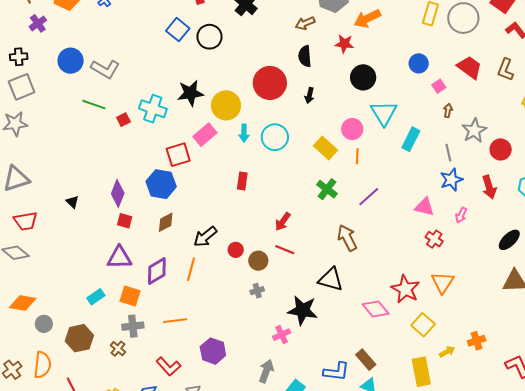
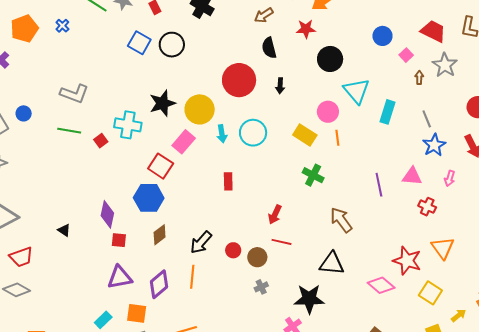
blue circle: (71, 61) -> (24, 113), moved, size x0.6
gray star: (474, 130) -> (445, 65), moved
red square: (178, 155) -> (161, 166), turned -30
purple line: (369, 197) -> (379, 185), moved, turned -50

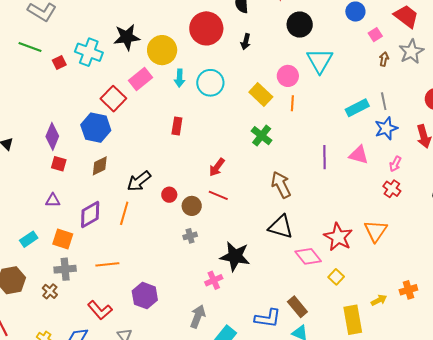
cyan rectangle: (387, 112) -> (357, 108), moved, turned 35
red cross: (427, 207) -> (392, 189), moved
black triangle: (332, 264) -> (281, 227), moved
purple triangle: (120, 277) -> (53, 200), size x0.6
yellow square: (430, 293) -> (336, 277), moved, size x0.7

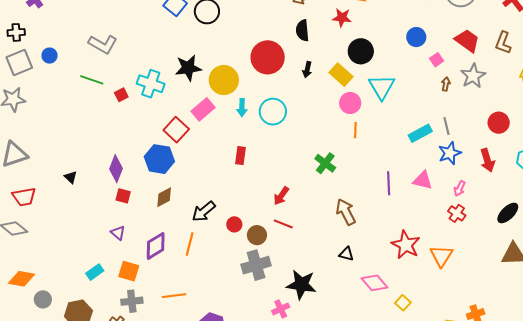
yellow rectangle: (261, 95) -> (341, 75), moved
purple triangle: (53, 200) -> (118, 233), turned 42
black triangle: (281, 227) -> (346, 254), size x0.6
gray cross: (190, 236) -> (256, 265), size x2.0
red star: (338, 237) -> (406, 245), moved

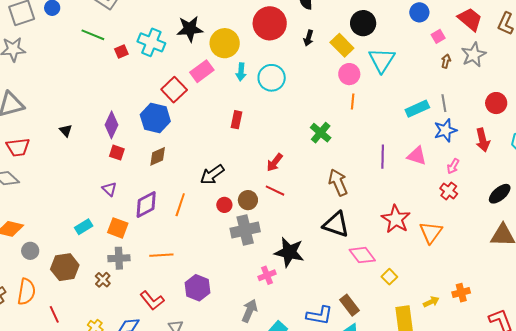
black arrow: (204, 211) -> (212, 175), moved
red circle: (234, 224) -> (224, 205), moved
black triangle: (346, 254) -> (336, 224), size x1.8

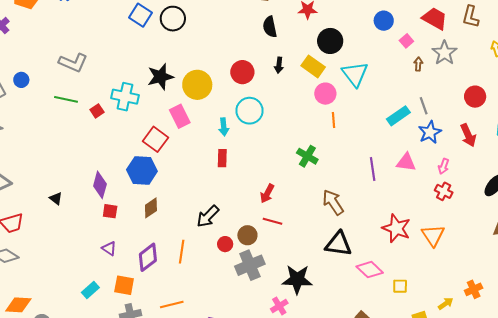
red circle: (270, 23) -> (242, 72), moved, size x0.7
pink rectangle: (202, 71) -> (180, 116), turned -70
cyan arrow: (241, 72) -> (224, 127), moved
yellow square: (389, 277) -> (400, 286), turned -35

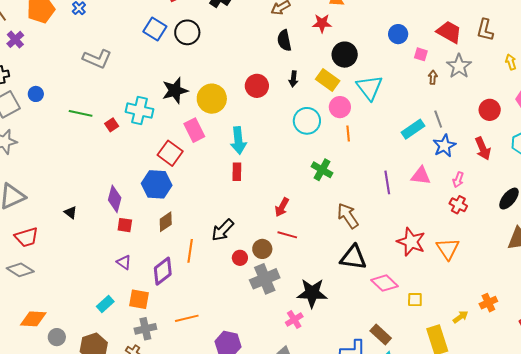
pink square: (406, 41) -> (421, 54), turned -32
gray L-shape: (73, 63) -> (97, 59), moved
cyan circle: (249, 111) -> (307, 121), moved
cyan arrow: (224, 127) -> (238, 141), size x1.5
orange line: (182, 252) -> (190, 251), moved

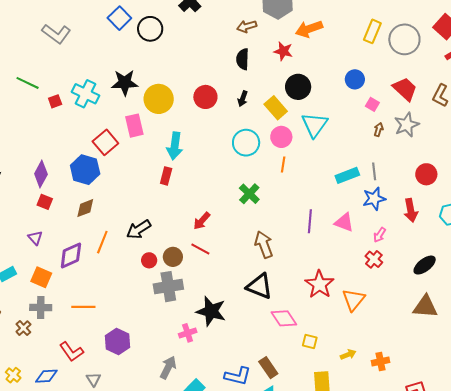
yellow arrow: (461, 317) -> (348, 355), moved

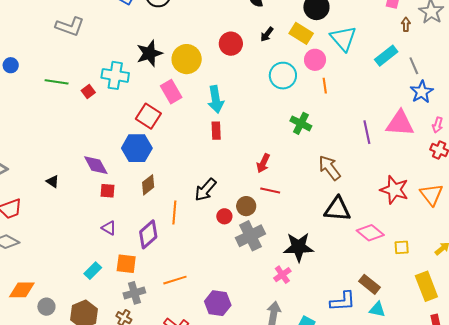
black arrow: (243, 99) -> (267, 34), turned 35
purple diamond: (41, 174) -> (96, 165), turned -40
cyan rectangle: (347, 175) -> (386, 56), moved
pink triangle: (344, 222) -> (400, 123), size x1.4

